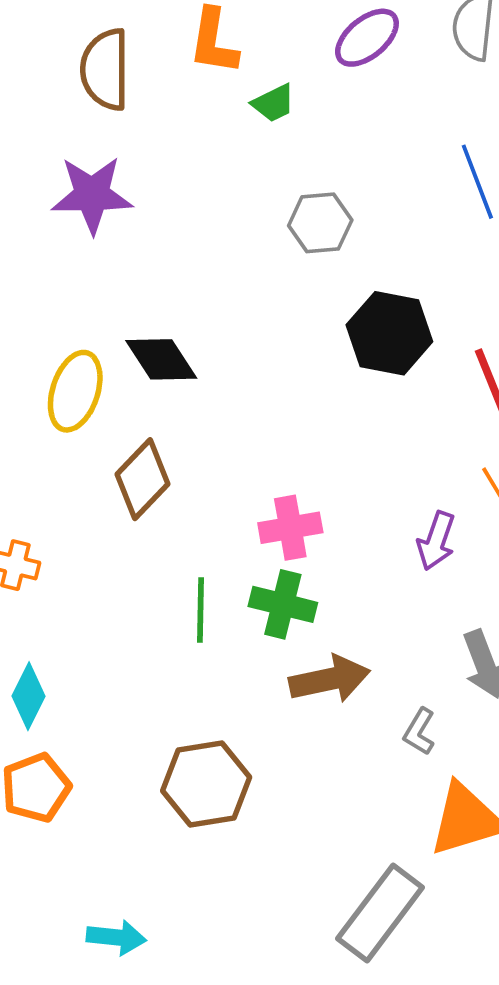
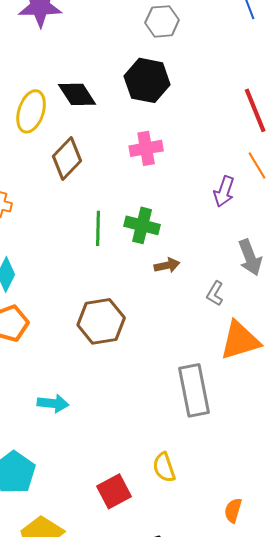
black hexagon: (389, 333) -> (147, 80), moved
pink cross: (290, 528) -> (146, 148), moved
brown arrow: (330, 679) -> (167, 265), size x0.6
gray rectangle: (380, 913) -> (194, 390), turned -48

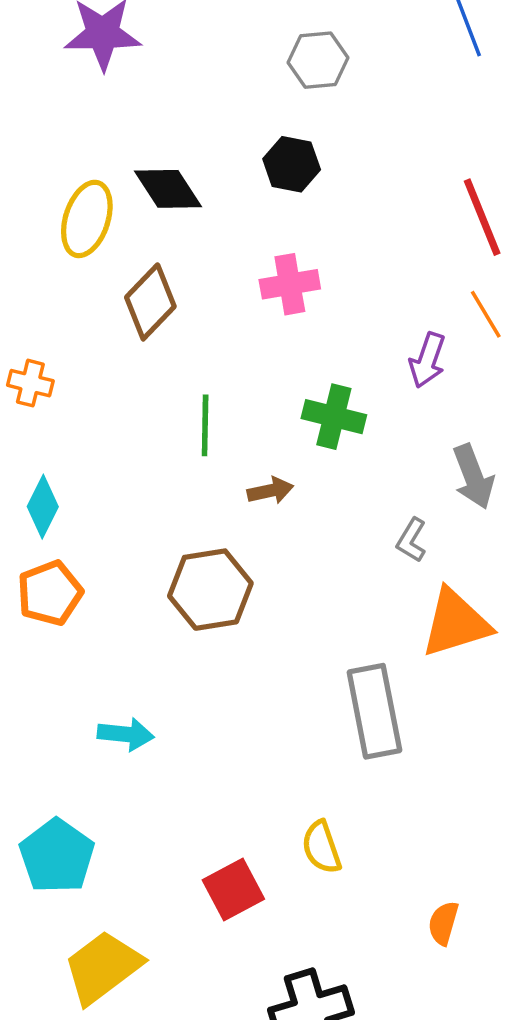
black hexagon: (147, 80) -> (292, 164), size x0.7
green cross: (142, 225) -> (334, 417), moved
brown arrow: (167, 265) -> (270, 491), moved

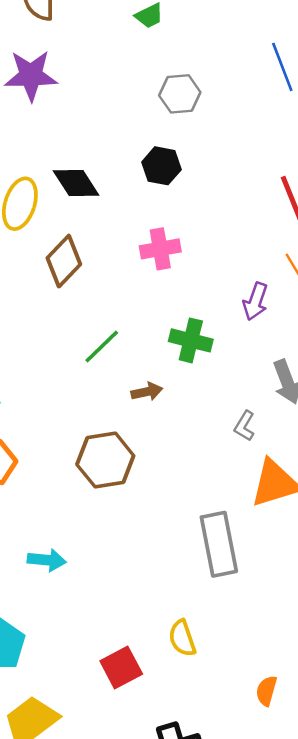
green line: (205, 425) -> (102, 347), turned 45

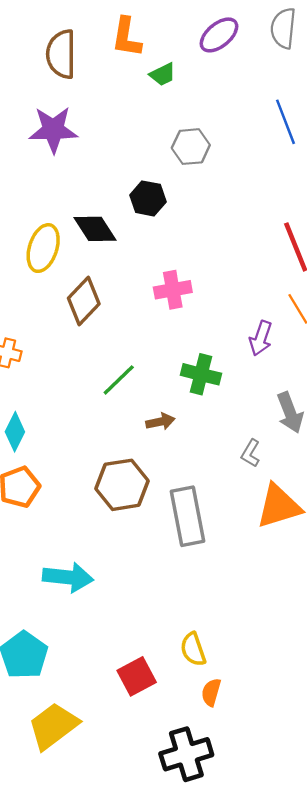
black hexagon: (161, 166) -> (148, 198), moved
gray rectangle: (219, 544) -> (187, 516), moved
cyan arrow: (47, 560) -> (68, 577), size x1.4
orange semicircle: (266, 691) -> (211, 692), moved

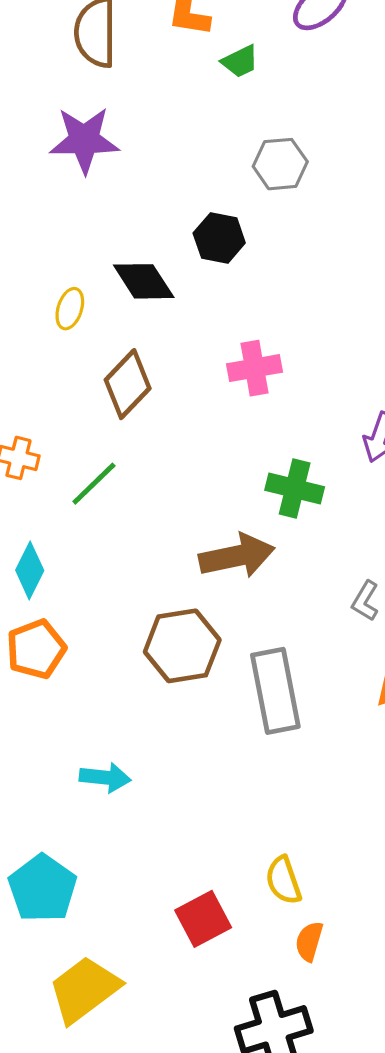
yellow ellipse: (43, 248) -> (70, 309), size x0.6
green line: (119, 380) -> (94, 484), moved
brown arrow: (160, 422) -> (237, 556), size x1.8
cyan arrow: (68, 577) -> (105, 778), size x0.7

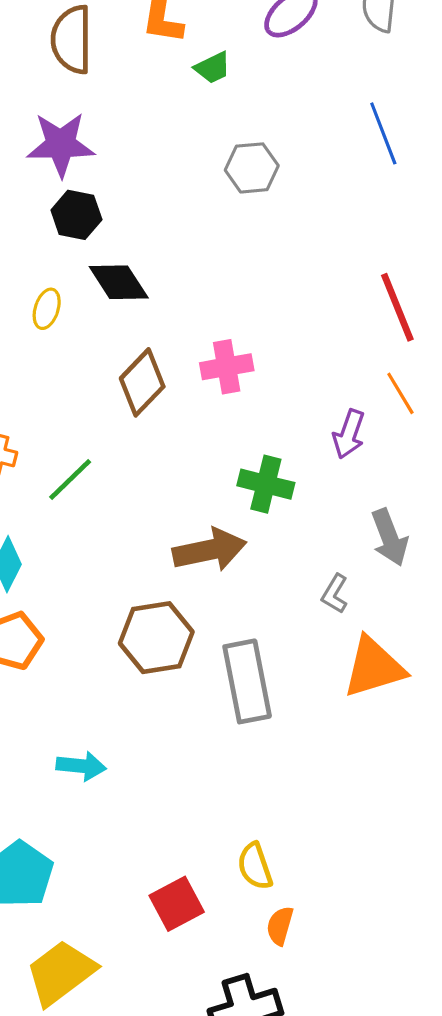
black hexagon: (219, 238) -> (76, 215), moved
brown diamond: (128, 384) -> (142, 382), moved

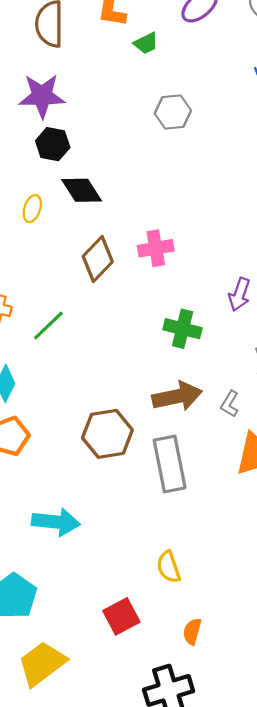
brown arrow: (209, 550) -> (177, 396), moved
cyan arrow: (81, 766) -> (56, 522), size x1.4
yellow semicircle: (255, 866) -> (169, 567), moved

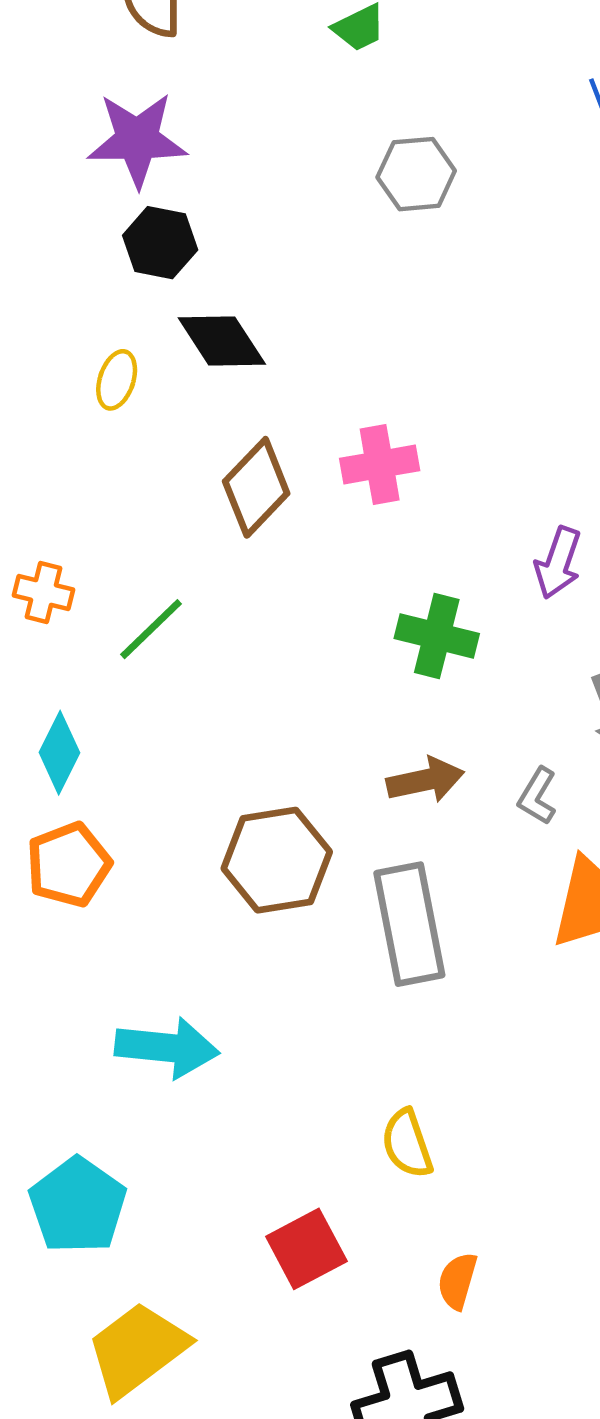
brown arrow: (177, 396) -> (425, 780), size x0.7

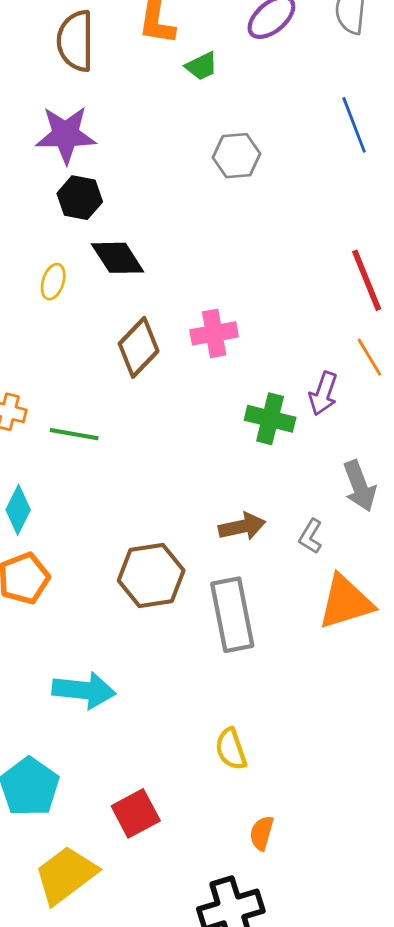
green line: (151, 629) -> (74, 434), turned 54
green cross: (437, 636) -> (270, 419), moved
red square: (306, 1249) -> (136, 813), moved

